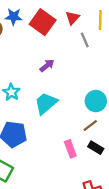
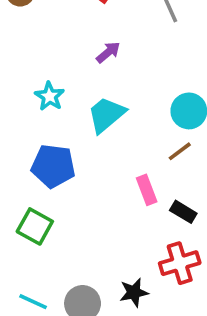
black rectangle: (96, 148) -> (183, 212), moved

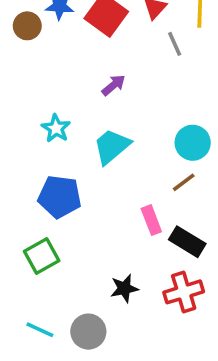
black rectangle: (183, 212) -> (187, 242), size x1.4
green square: (35, 226) -> (42, 256), turned 32
black star: (134, 292) -> (124, 288), moved

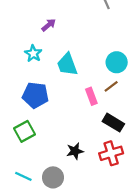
purple arrow: (114, 85) -> (49, 25), moved
cyan trapezoid: (112, 146) -> (67, 64), turned -70
pink rectangle: (151, 220) -> (91, 96), moved

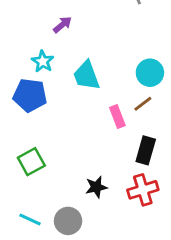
blue pentagon: (35, 95) -> (30, 95), moved
black rectangle: (113, 123) -> (146, 150), turned 75

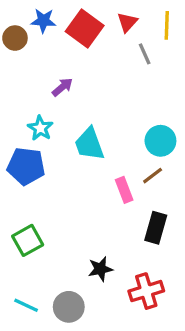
red cross: (143, 190) -> (146, 291), moved

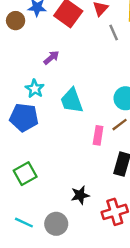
pink rectangle: (124, 190) -> (98, 135), turned 30

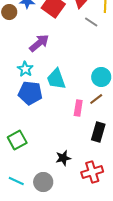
gray line: (114, 33) -> (91, 22), turned -32
purple arrow: (51, 58) -> (39, 43), size x1.5
blue pentagon: (24, 117) -> (30, 93), moved

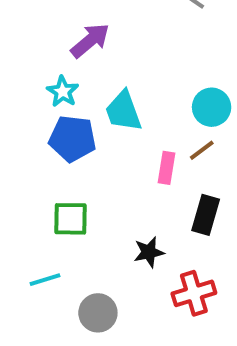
green square: (17, 140) -> (71, 219), moved, turned 30
black star: (63, 158) -> (149, 252), moved
cyan line: (16, 181) -> (45, 280), moved, turned -42

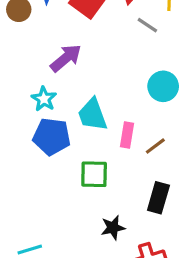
cyan circle: (212, 107) -> (163, 86), moved
pink rectangle: (166, 168) -> (127, 135), moved
green square: (71, 219) -> (94, 174), moved

